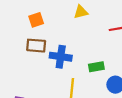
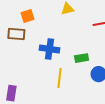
brown rectangle: (36, 46) -> (16, 34), moved

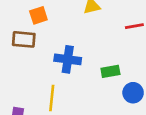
yellow line: (59, 78) -> (52, 98), moved

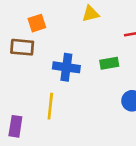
green rectangle: (110, 71) -> (109, 63), moved

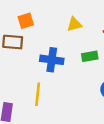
yellow triangle: (90, 14) -> (74, 24), moved

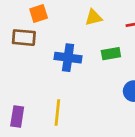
yellow line: (38, 94) -> (57, 113), moved

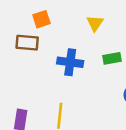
yellow triangle: (93, 17) -> (95, 23), turned -42

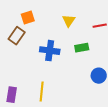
brown rectangle: (27, 43) -> (17, 36), turned -60

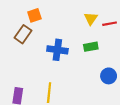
yellow triangle: (69, 21) -> (91, 19), moved

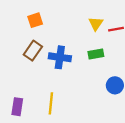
brown rectangle: (23, 34) -> (33, 51), moved

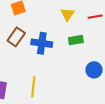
yellow triangle: (96, 24) -> (67, 14), moved

